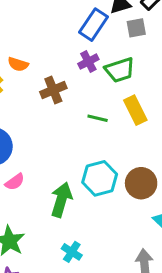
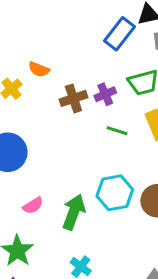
purple cross: (88, 62) -> (105, 94), moved
pink semicircle: (15, 182) -> (33, 206), moved

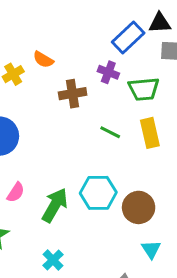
purple cross: (105, 94) -> (108, 72), moved, turned 35
pink semicircle: (33, 206) -> (16, 192), turned -35

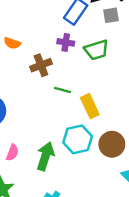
green line: (110, 132) -> (63, 90), moved
yellow rectangle: (150, 133) -> (90, 106), moved

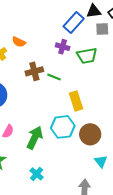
brown cross: (41, 65) -> (34, 71), moved
green line: (63, 90) -> (54, 77), moved

